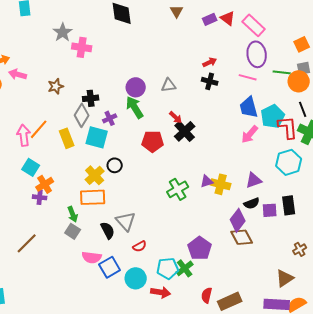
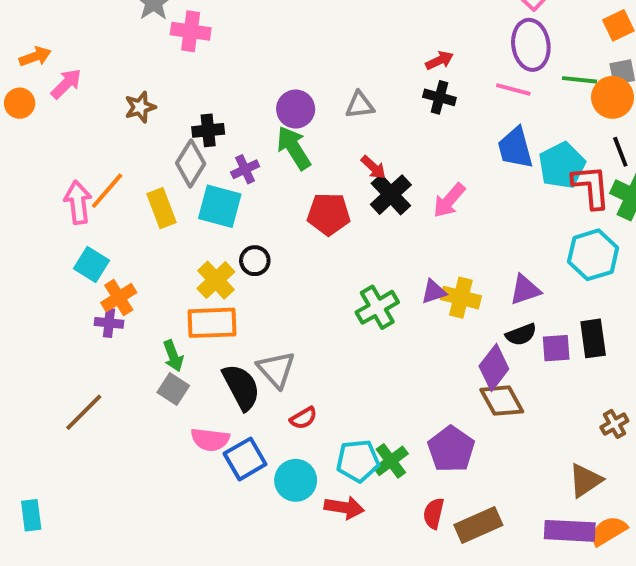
pink arrow: (18, 74) -> (66, 84), turned 120
pink arrow: (250, 134) -> (449, 200), moved
black semicircle: (108, 230) -> (241, 387), size x1.4
purple pentagon: (200, 248) -> (451, 449), moved

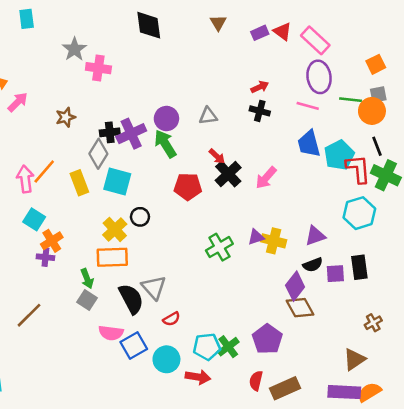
purple cross: (245, 169) -> (131, 134), moved, size x1.6

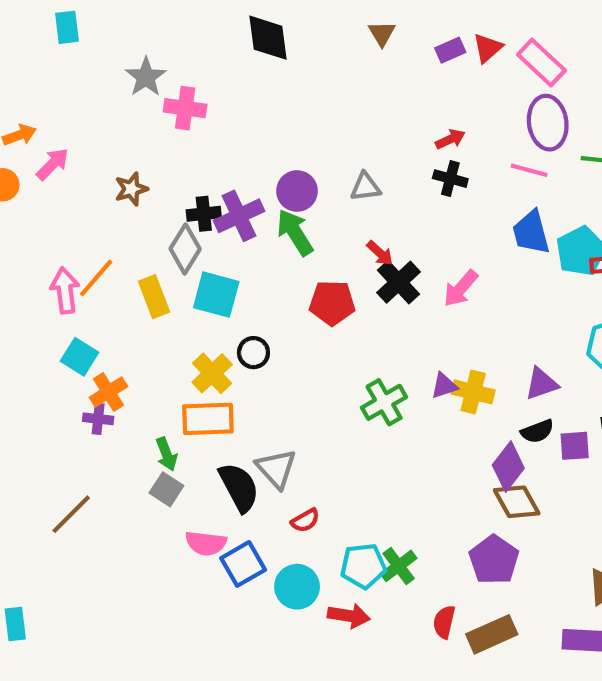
red triangle: (282, 32) -> (488, 48), turned 42
purple pentagon: (267, 339) -> (494, 560), moved

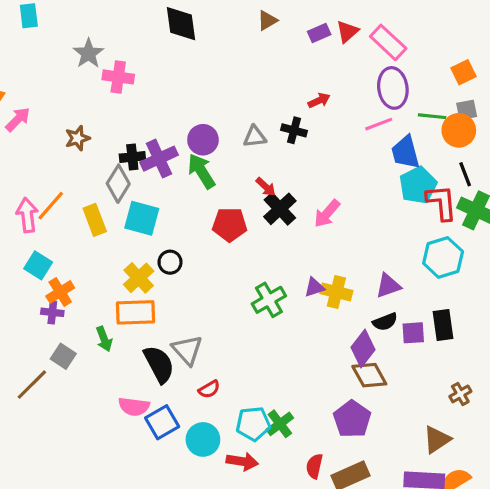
brown triangle: (382, 34) -> (267, 20), turned 30
pink line: (529, 170) -> (379, 124), turned -36
black cross: (450, 179) -> (294, 130), moved
blue trapezoid: (531, 232) -> (405, 152), moved
gray square: (166, 489) -> (63, 356), moved

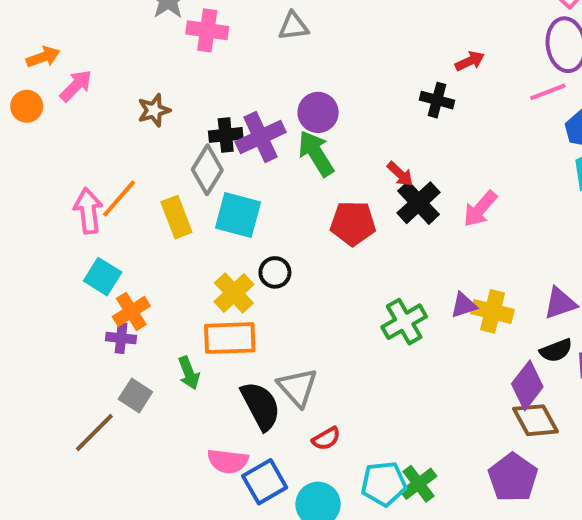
gray triangle: (255, 137) -> (293, 26), moved

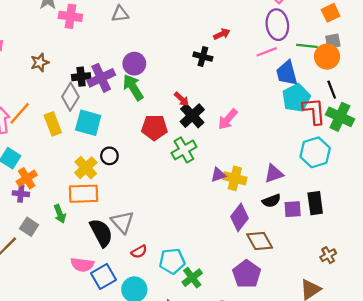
green cross: (404, 322) -> (184, 150), moved
purple diamond: (527, 385) -> (240, 217), moved
cyan pentagon: (384, 484) -> (172, 261), moved

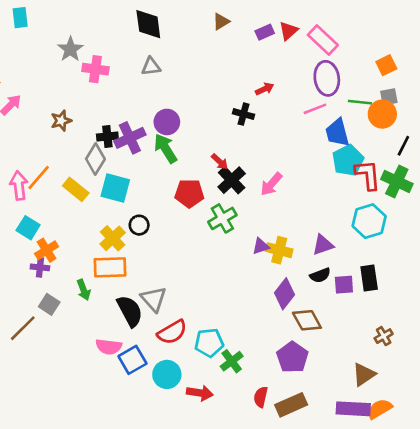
black line: (332, 90) -> (403, 146), moved, turned 48
yellow rectangle: (53, 124) -> (76, 189), turned -30
red semicircle: (139, 252) -> (172, 332), size x1.6

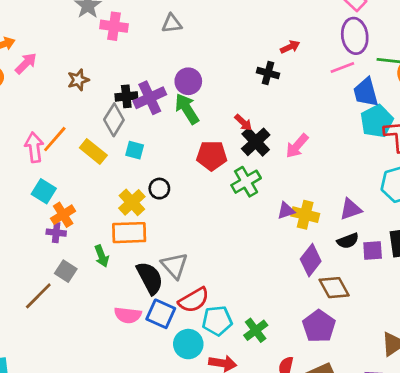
cyan square: (115, 188) -> (135, 150), size x0.6
cyan pentagon: (209, 343) -> (217, 321), moved
blue square: (132, 360) -> (161, 314), moved, turned -36

